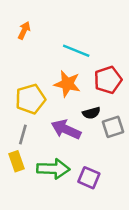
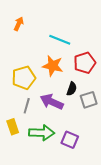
black semicircle: (91, 113) -> (72, 89), turned -56
gray line: (23, 135) -> (27, 106), moved

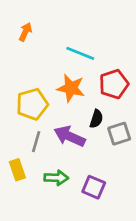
green arrow: (42, 133) -> (56, 178), size x0.7

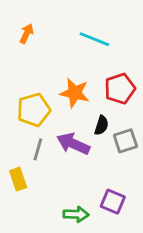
cyan line: (80, 53) -> (94, 39), moved
green arrow: (56, 178) -> (76, 214), moved
purple square: (94, 187) -> (113, 202), moved

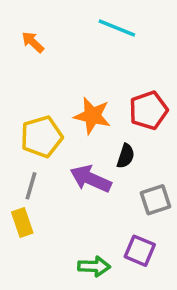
orange arrow: (27, 34) -> (33, 42), turned -72
cyan line: (94, 39) -> (117, 28), moved
gray square: (125, 141) -> (155, 200), moved
gray line: (38, 149) -> (31, 186), moved

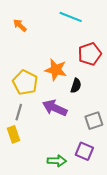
red pentagon: (148, 110) -> (90, 54), moved
yellow pentagon: (42, 137) -> (25, 82), turned -30
black semicircle: (126, 156) -> (76, 86), moved

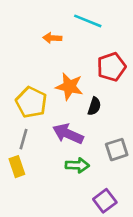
orange arrow: (20, 25) -> (52, 38), moved, turned -40
purple square: (84, 151) -> (105, 201), moved, turned 30
green arrow: (57, 161) -> (77, 165), moved

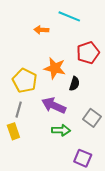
gray square: (117, 150) -> (92, 118), turned -36
purple square: (105, 201) -> (83, 158), turned -30

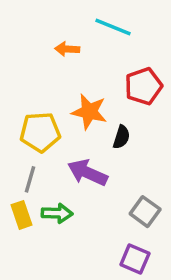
yellow pentagon: (25, 81) -> (40, 132), turned -30
gray square: (92, 118) -> (145, 212), moved
green arrow: (61, 130) -> (57, 213), moved

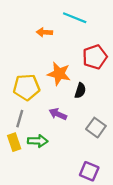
purple arrow: (88, 173) -> (58, 114), size x0.7
gray square: (145, 212) -> (96, 128), moved

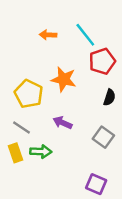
cyan line: (75, 18) -> (85, 35), moved, turned 30
yellow pentagon: (26, 87) -> (29, 94), turned 30
black semicircle: (80, 91) -> (109, 97), moved
gray line: (20, 119) -> (22, 128), turned -72

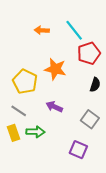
purple square: (96, 184) -> (78, 150), moved

